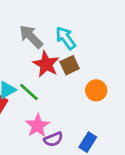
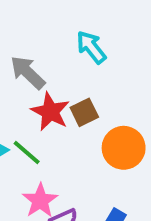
cyan arrow: (66, 38) -> (91, 47), moved
orange circle: (96, 90) -> (124, 148), size x1.4

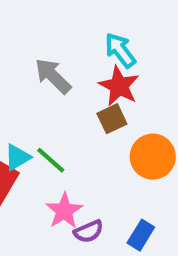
red star: (50, 112) -> (119, 86), moved

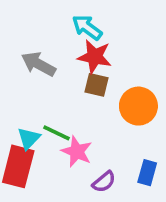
brown square: (112, 119) -> (96, 85), turned -35
pink star: (64, 211) -> (77, 152), moved

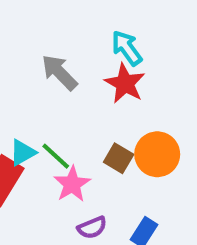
brown square: (96, 85) -> (119, 158), moved

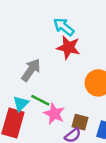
gray arrow: (59, 72) -> (31, 70), moved, turned 95
brown square: (119, 158) -> (80, 122), moved

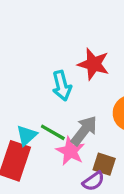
cyan arrow: (64, 27) -> (62, 86), moved, turned -145
gray arrow: (31, 70) -> (84, 131), moved

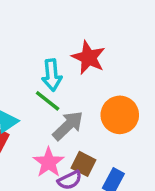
green line: (53, 132) -> (48, 101), moved
pink star: (70, 151) -> (49, 162), moved

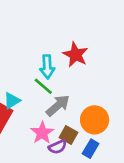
orange circle: (120, 115) -> (95, 120), moved

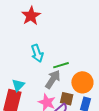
red star: (75, 55) -> (31, 16), moved, turned 30
green line: (43, 86) -> (61, 65), moved, turned -42

